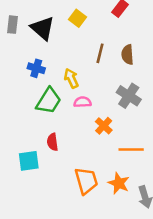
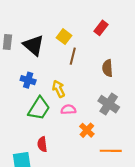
brown line: (100, 53) -> (73, 56), moved

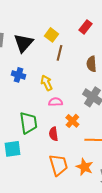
black triangle: (34, 45) -> (23, 43), turned 30
green trapezoid: (39, 108) -> (28, 123), moved, turned -40
red semicircle: (42, 144) -> (53, 134), moved

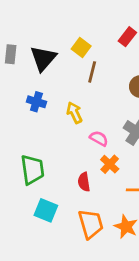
pink semicircle: (55, 102) -> (99, 138), moved, turned 32
green trapezoid: (28, 123) -> (32, 170), moved
cyan square: (12, 149) -> (46, 210), moved, turned 30

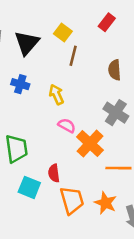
pink semicircle: (99, 138) -> (67, 125), moved
orange cross: (110, 164) -> (90, 144), size x1.5
red semicircle: (84, 182) -> (54, 173), moved

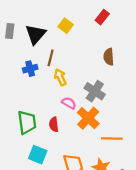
brown line: (73, 56) -> (51, 58), moved
blue cross: (20, 84) -> (30, 69), turned -32
gray cross: (116, 113) -> (95, 91), moved
red semicircle: (54, 173) -> (54, 125), moved

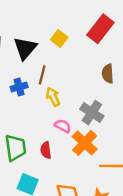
red rectangle: (102, 17) -> (100, 29), size x1.6

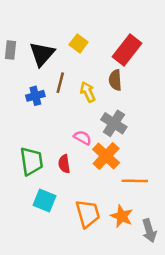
red rectangle: (100, 29) -> (127, 50), moved
brown semicircle: (108, 74) -> (115, 80), moved
yellow arrow: (53, 97) -> (88, 92), moved

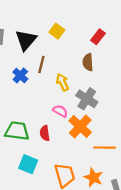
red rectangle: (127, 50) -> (98, 37), size x0.6
yellow arrow: (88, 92) -> (62, 82), moved
blue cross: (35, 96) -> (20, 76), turned -32
green trapezoid: (31, 161) -> (17, 131), turned -75

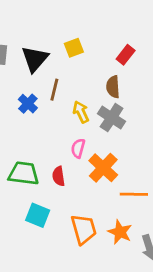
yellow square: (57, 31) -> (74, 48), turned 32
gray cross: (87, 99) -> (112, 118), moved
pink semicircle: (60, 111) -> (78, 148), turned -104

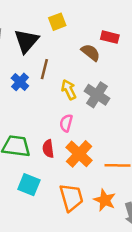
yellow square: (74, 48) -> (57, 22), moved
red rectangle: (126, 55) -> (110, 37), turned 66
brown semicircle: (113, 87) -> (91, 52), moved, turned 132
orange cross: (103, 168) -> (79, 154), moved

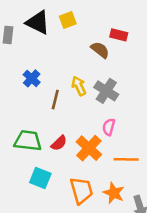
black triangle: (26, 41) -> (38, 22), moved, turned -45
brown line: (44, 69) -> (55, 100), moved
pink semicircle: (66, 123) -> (109, 127), moved
red semicircle: (48, 149) -> (59, 143), turned -126

